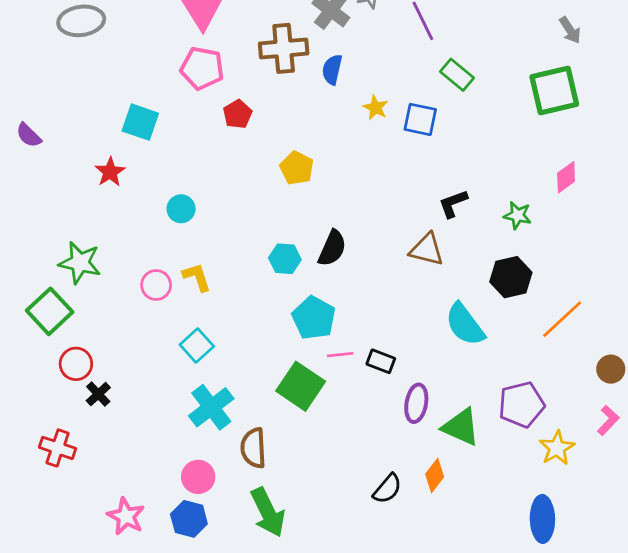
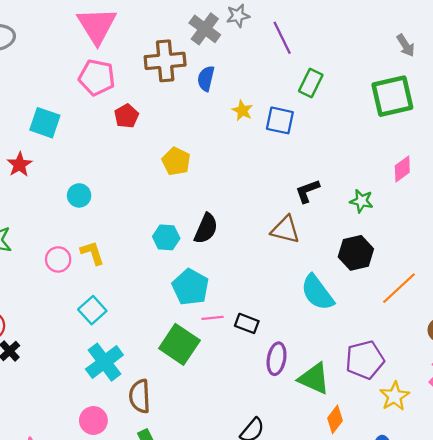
green rectangle: (457, 75) -> (311, 83), turned 76
orange diamond: (435, 476) -> (335, 419), moved

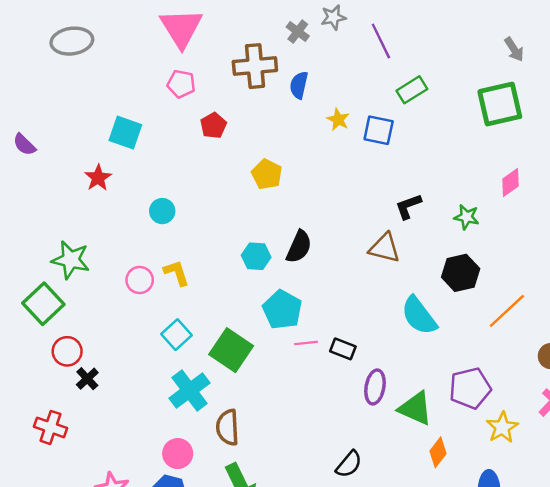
gray cross: (205, 29) -> (298, 32), size x0.7
pink pentagon: (97, 77) -> (181, 84), size x0.7
green rectangle: (311, 83) -> (412, 90), turned 32
green square: (179, 344) -> (231, 350), moved

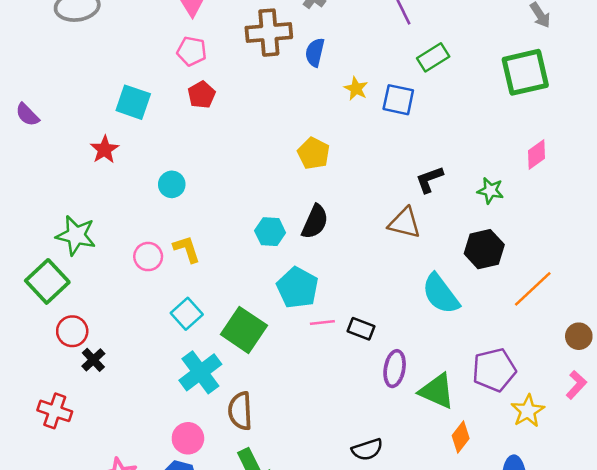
red pentagon: (213, 125) -> (202, 95), moved
yellow pentagon: (267, 174) -> (314, 153), moved
black semicircle: (349, 464) -> (367, 449), turned 32

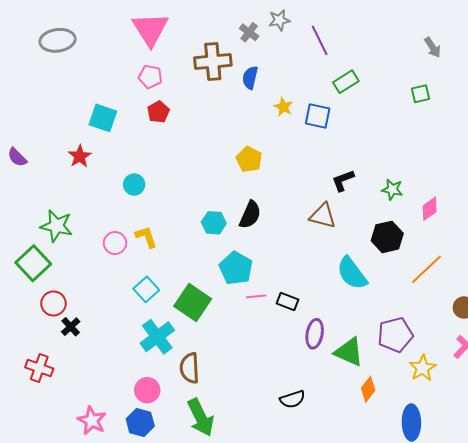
green square: (525, 72) -> (420, 94), size x0.5
purple semicircle: (27, 115) -> (17, 157), moved
pink diamond: (536, 154) -> (430, 209), moved

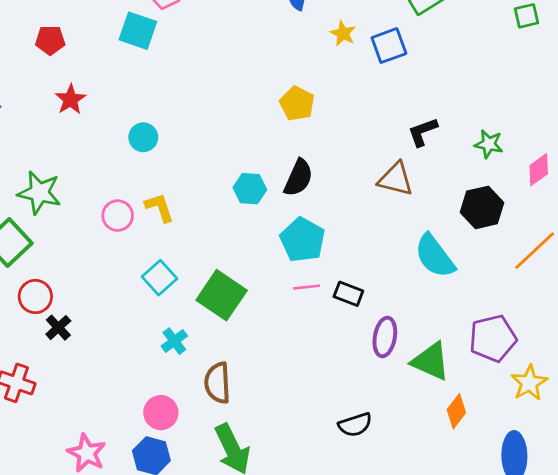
red pentagon: (158, 112) -> (50, 40), moved, turned 30
blue square: (318, 116) -> (389, 46), turned -32
cyan square: (103, 118) -> (138, 31), moved
cyan pentagon: (236, 268) -> (303, 240), moved
cyan cross: (157, 337) -> (174, 341), size x0.6

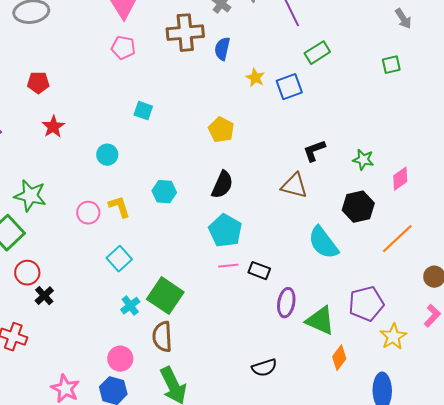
cyan square: (138, 31) -> (143, 111), moved, size x0.7
cyan hexagon: (250, 189) -> (164, 192), moved
green square: (222, 295) -> (165, 296), moved

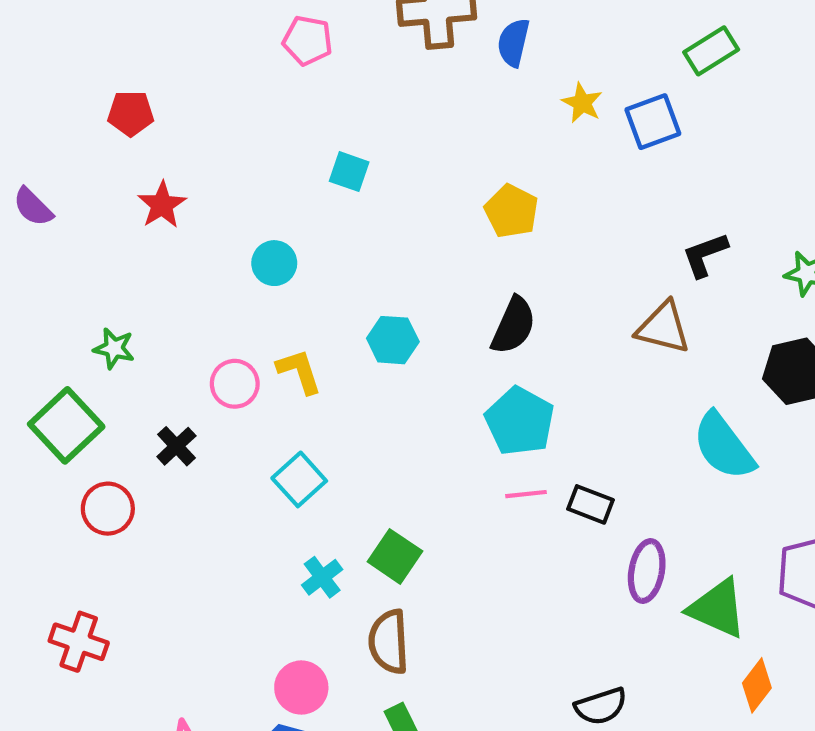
green star: (30, 196) -> (114, 348), size x0.6
black cross: (44, 296) -> (176, 446), moved
green square: (165, 296) -> (395, 556), size x0.7

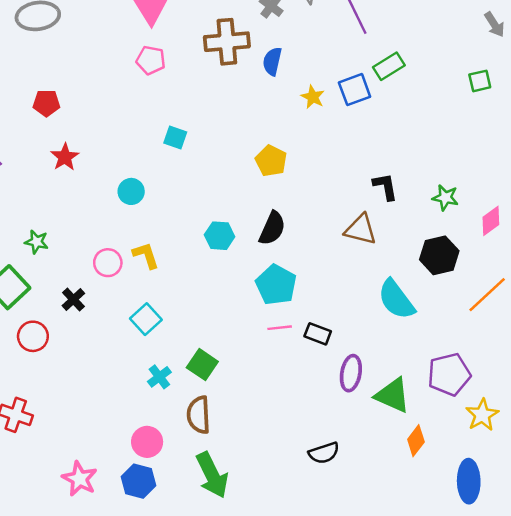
blue square: (653, 122) -> (355, 90), moved
black L-shape: (705, 255) -> (385, 187), turned 100
cyan hexagon: (393, 340) -> (220, 236), moved

